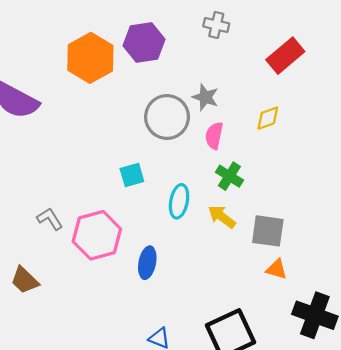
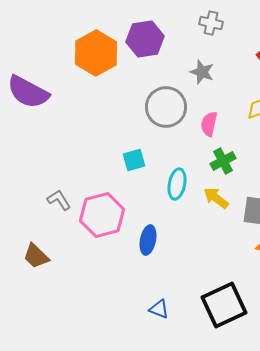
gray star: (205, 97) -> (202, 72), moved
green cross: (229, 176) -> (223, 161), turned 30

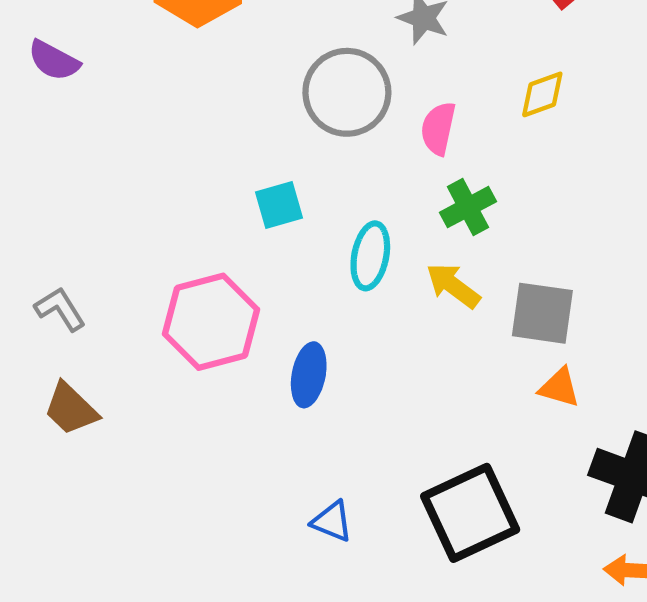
purple semicircle: (28, 92) -> (54, 60), size x0.6
gray L-shape: (59, 200) -> (60, 309), moved

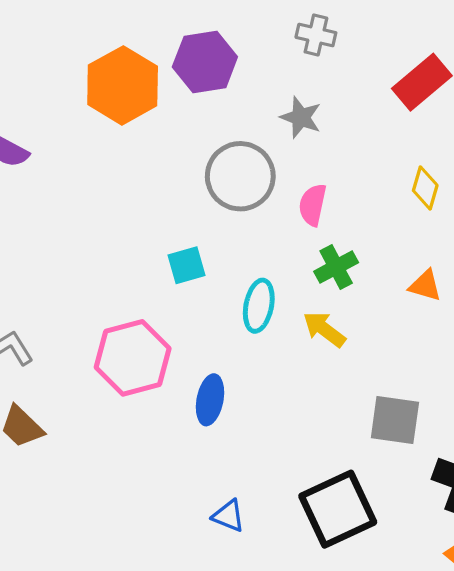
yellow diamond: (542, 94) -> (425, 188), moved, turned -54
gray square: (542, 313) -> (395, 420), moved
orange triangle: (559, 388) -> (425, 286), moved

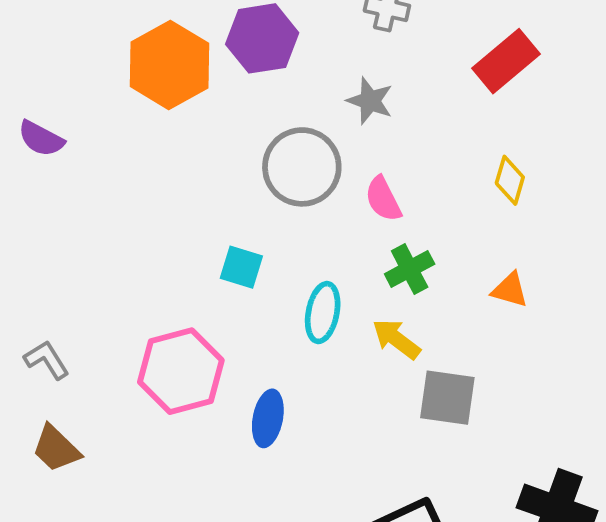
pink semicircle: (313, 205) -> (383, 199), turned -39
cyan square: (186, 265) -> (241, 267), turned 33
gray square: (395, 420) -> (447, 398), moved

